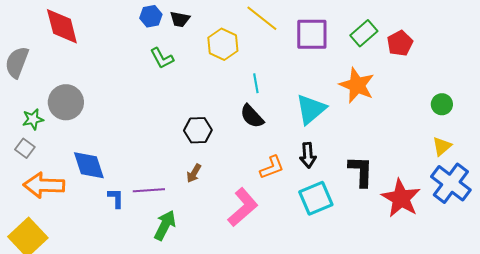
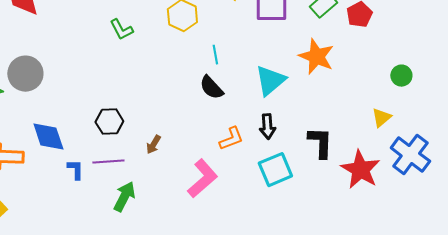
black hexagon: (198, 130) -> (109, 122), moved
yellow triangle: (442, 146) -> (381, 118), moved

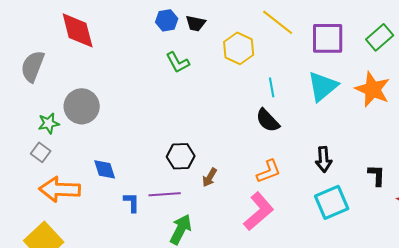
cyan triangle: (270, 81) -> (323, 86), moved
black hexagon: (109, 122) -> (181, 156), moved
blue diamond: (48, 137) -> (105, 169), size x0.7
orange L-shape: (231, 139) -> (269, 171), moved
black L-shape: (320, 143) -> (377, 175), size x0.7

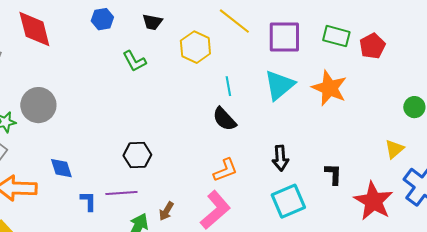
blue hexagon: (167, 20) -> (102, 19), moved
green rectangle: (380, 37) -> (336, 36), turned 56
brown arrow: (210, 177) -> (166, 211), moved

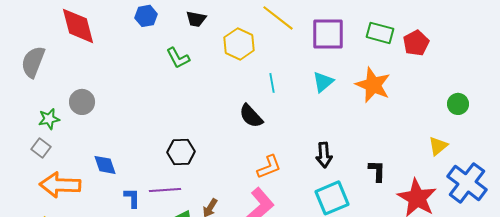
cyan triangle: (279, 85) -> (323, 82), size x0.7
gray circle: (38, 105) -> (82, 102), size x0.7
black semicircle: (224, 119) -> (251, 116), moved

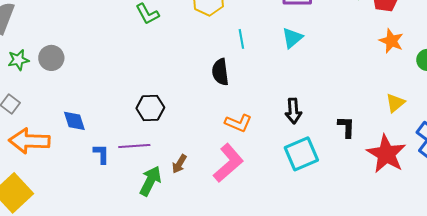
orange star: (373, 85) -> (391, 41), moved, size x0.7
black semicircle: (251, 116) -> (220, 72), turned 36
green star: (49, 119) -> (18, 60), moved
yellow triangle: (438, 146) -> (395, 103), moved
orange L-shape: (269, 167) -> (238, 123), turned 44

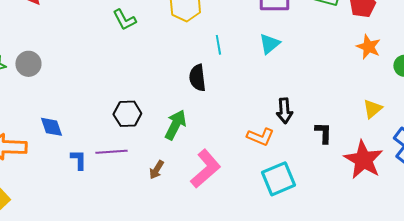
black arrow: (293, 111) -> (284, 111), moved
orange L-shape: (238, 123) -> (260, 137), moved
cyan square: (301, 154) -> (278, 179), moved
green arrow: (150, 181) -> (175, 125), moved

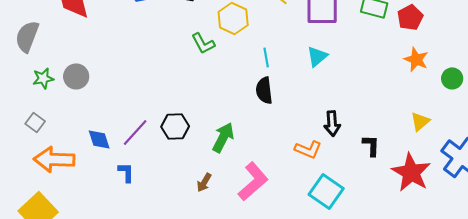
green L-shape: (124, 20) -> (203, 43), moved
black semicircle: (197, 78) -> (264, 90), moved
purple line: (111, 152) -> (135, 132), moved, turned -44
cyan square: (278, 179) -> (326, 191), turned -32

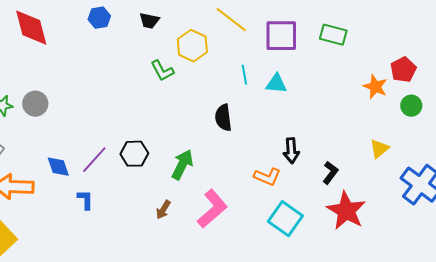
red pentagon: (410, 17) -> (403, 70), moved
cyan triangle: (317, 56) -> (276, 84), turned 45
cyan line: (266, 57) -> (244, 75), moved
black L-shape: (371, 145) -> (330, 173), turned 35
red star: (411, 172) -> (346, 211), moved

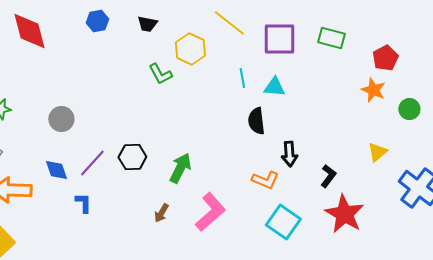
red pentagon: (403, 70) -> (385, 58), moved
gray circle: (35, 104) -> (61, 119), moved
black semicircle: (223, 118) -> (256, 121), moved

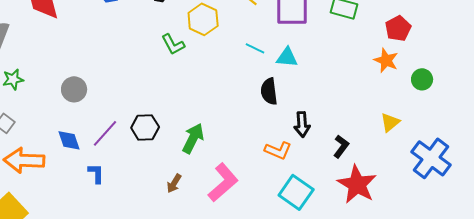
cyan line: (242, 78) -> (255, 48), turned -54

